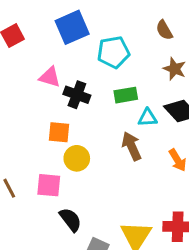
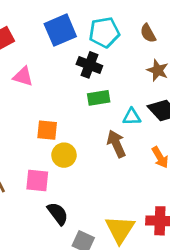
cyan pentagon: (113, 52) -> (104, 32), moved
pink triangle: (50, 77) -> (23, 76), moved
black cross: (77, 95) -> (89, 65), moved
green rectangle: (126, 95) -> (99, 98), moved

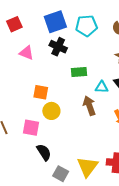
black cross: (89, 65) -> (58, 47), moved

